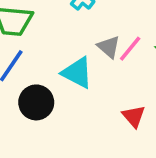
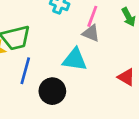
pink line: (130, 49) -> (92, 16), moved

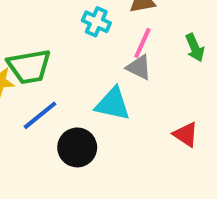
blue line: (25, 71) -> (40, 115), turned 32

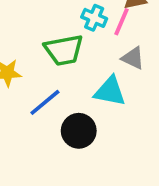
pink line: (142, 43) -> (122, 22), moved
green trapezoid: (29, 67) -> (64, 50), moved

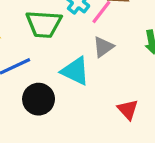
gray triangle: (133, 58) -> (103, 47), turned 45

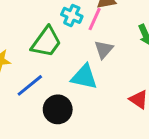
green trapezoid: (44, 24) -> (46, 42), turned -44

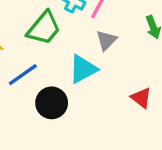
cyan triangle: (84, 77) -> (83, 69), turned -44

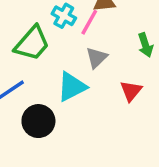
red triangle: (141, 98) -> (131, 91), moved, turned 30

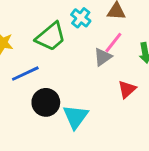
pink line: (89, 22) -> (113, 43), moved
cyan triangle: (72, 87) -> (76, 117), moved, turned -36

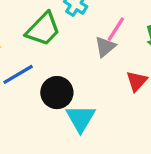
black circle: (46, 102) -> (57, 93), moved

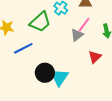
black circle: (57, 93) -> (45, 73), moved

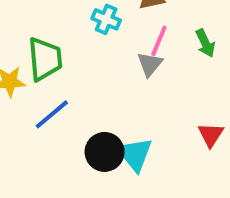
green trapezoid: (40, 22) -> (45, 59), moved, turned -40
red triangle: (95, 57) -> (211, 135), moved

